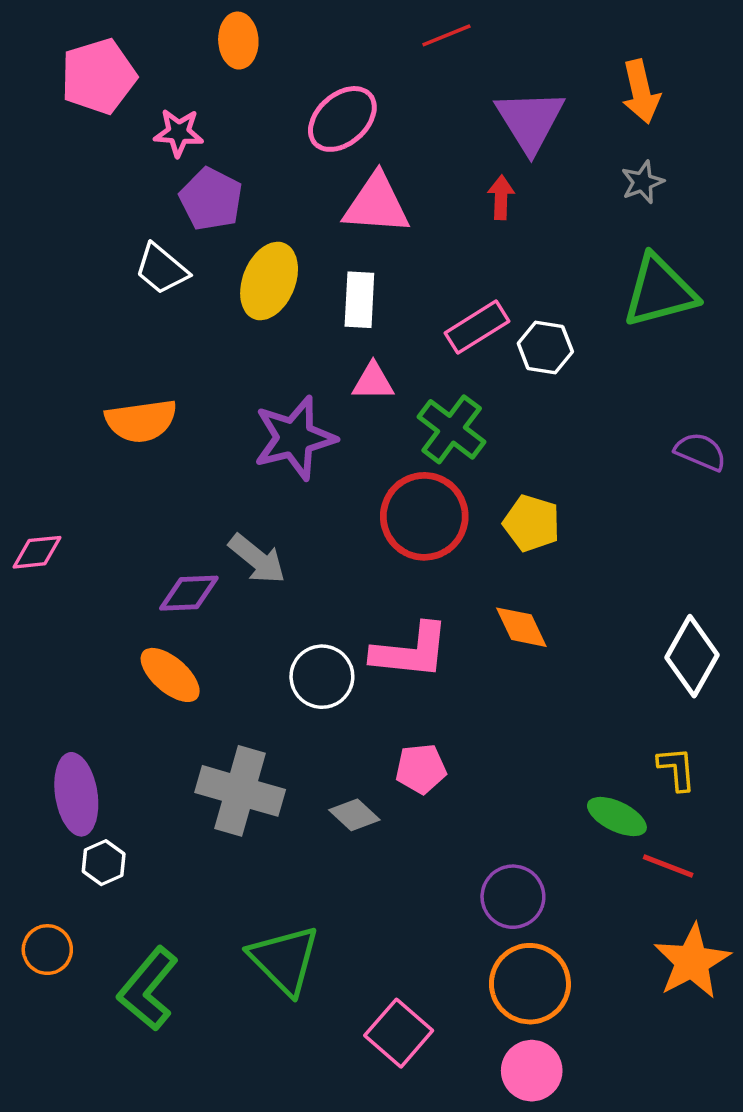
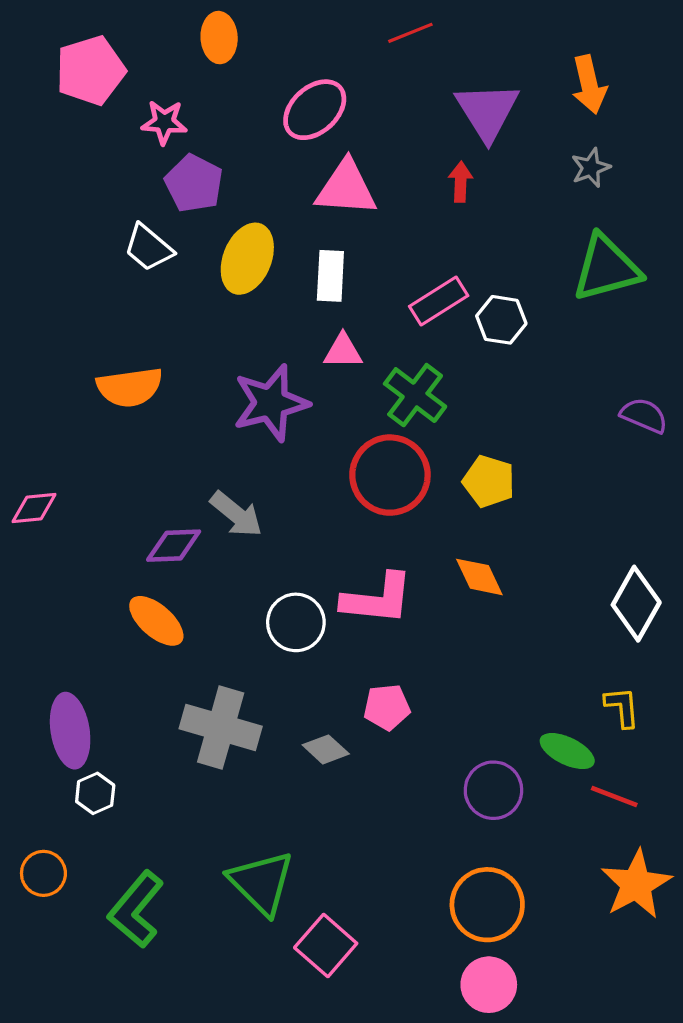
purple circle: (513, 897) -> (493, 790), moved
pink square: (399, 1033) -> (326, 945), moved

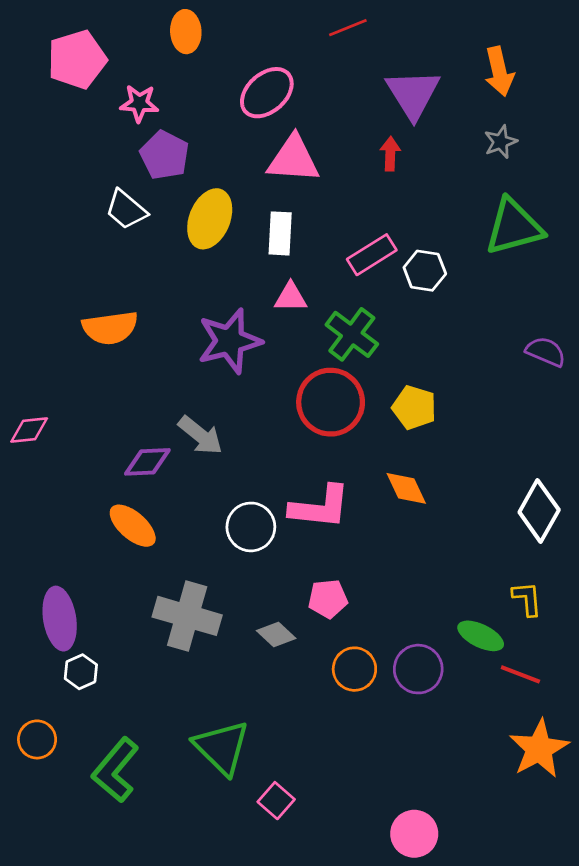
orange circle: (487, 905) -> (354, 669), moved, size x0.7
pink square: (326, 945) -> (276, 801), size x0.7

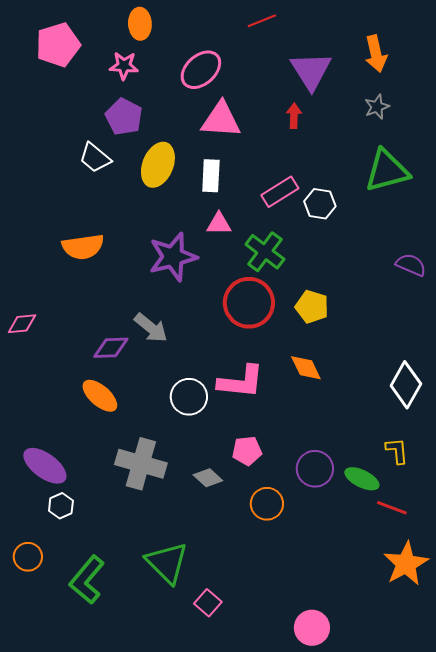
pink star: (139, 103) -> (124, 66), moved
purple ellipse: (60, 619) -> (45, 466), turned -45
purple circle: (418, 669) -> (315, 469), moved

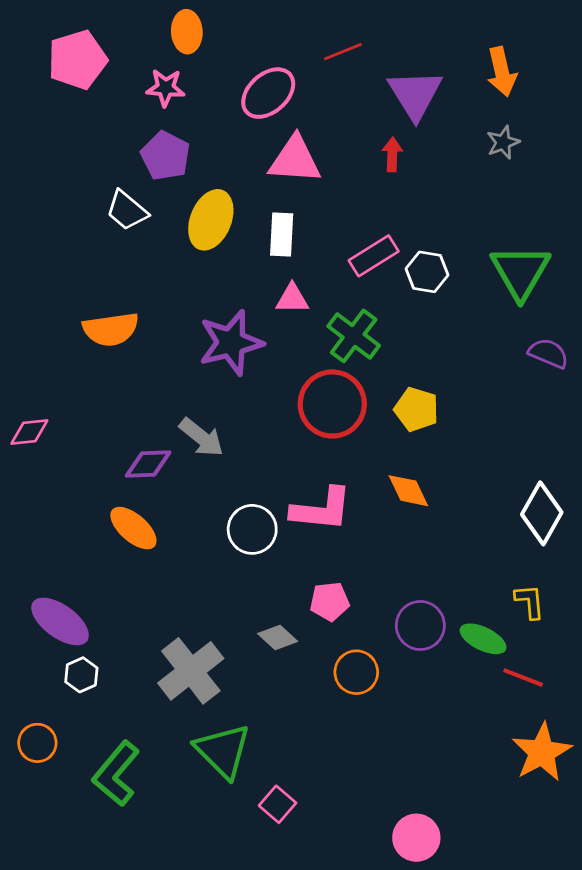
red line: (262, 21) -> (343, 52), moved
green triangle: (387, 171) -> (520, 272), moved, turned -45
gray cross: (141, 464) -> (191, 671), moved, turned 36

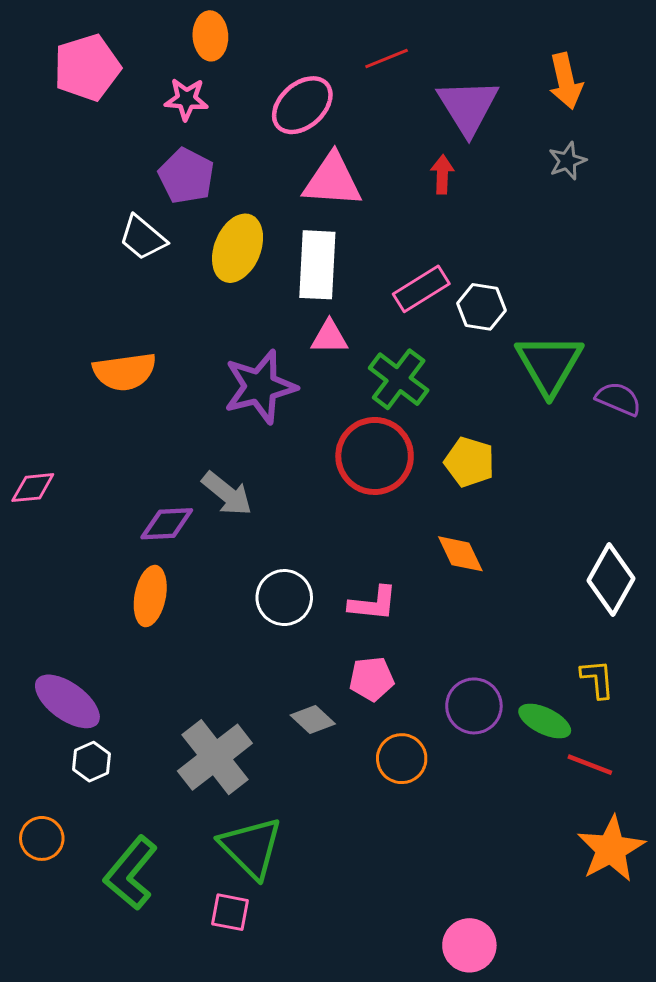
white rectangle: (282, 235) -> (317, 265), size x1.4
green triangle: (520, 272) -> (549, 364), moved
pink L-shape: (322, 509) -> (373, 604), moved, size x0.7
orange ellipse: (133, 528) -> (150, 596), turned 60
pink square: (278, 804) -> (230, 912), moved, turned -30

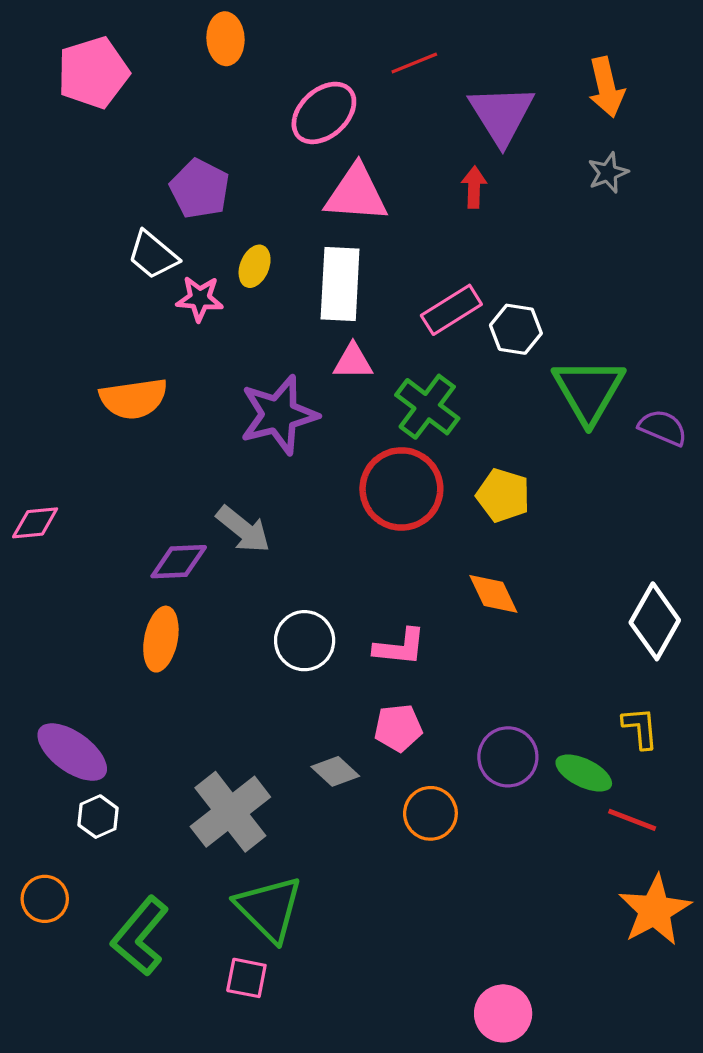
pink star: (186, 99) -> (200, 299), moved
yellow ellipse: (238, 248) -> (255, 266), size x0.6

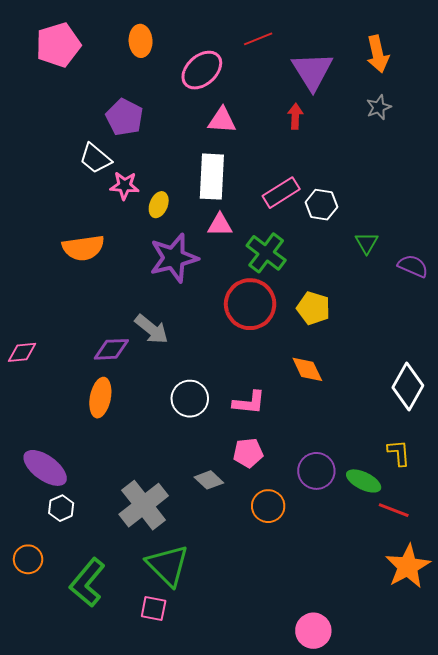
orange ellipse: (225, 39) -> (141, 41), moved
pink triangle: (356, 194) -> (222, 120), size x0.7
yellow ellipse: (255, 266) -> (159, 205), moved
green triangle: (589, 391) -> (367, 243), size x0.5
pink diamond: (35, 523) -> (22, 352), moved

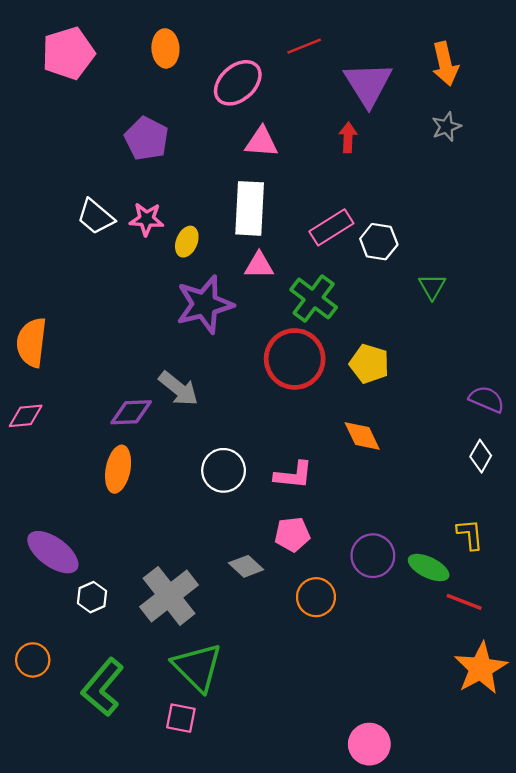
white trapezoid: (95, 158) -> (96, 217), moved
orange semicircle: (83, 248) -> (32, 342), moved, turned 105
purple semicircle: (413, 266) -> (487, 399), moved
white diamond: (408, 387) -> (481, 456), size x0.6
white hexagon: (61, 508) -> (92, 597), moved

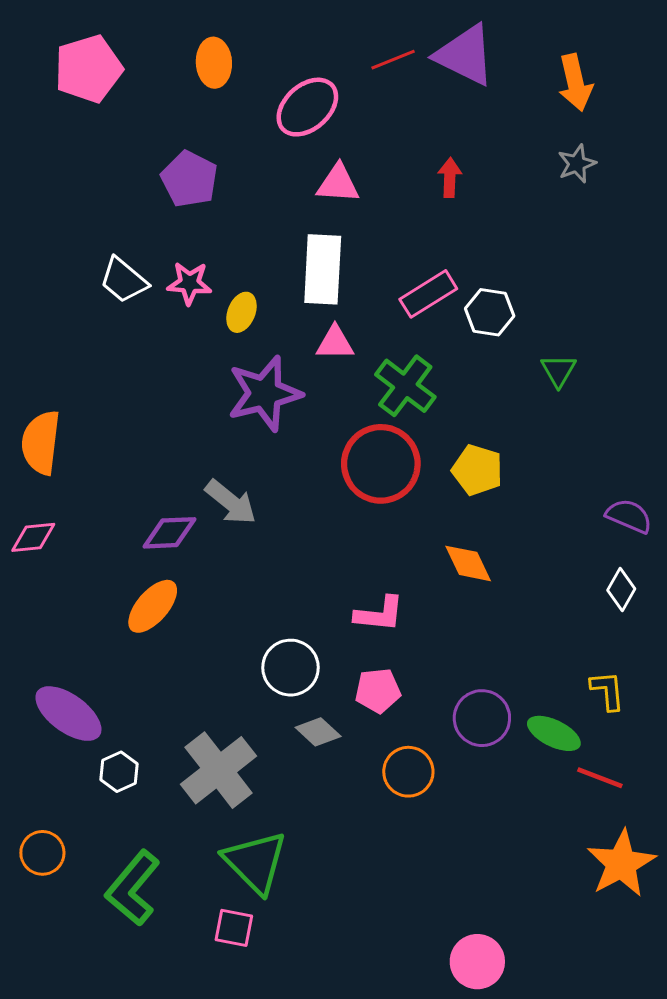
purple triangle: (368, 84) -> (465, 55), moved, turned -32
orange ellipse: (118, 469) -> (153, 606), turned 30
white circle: (224, 470) -> (290, 668), moved

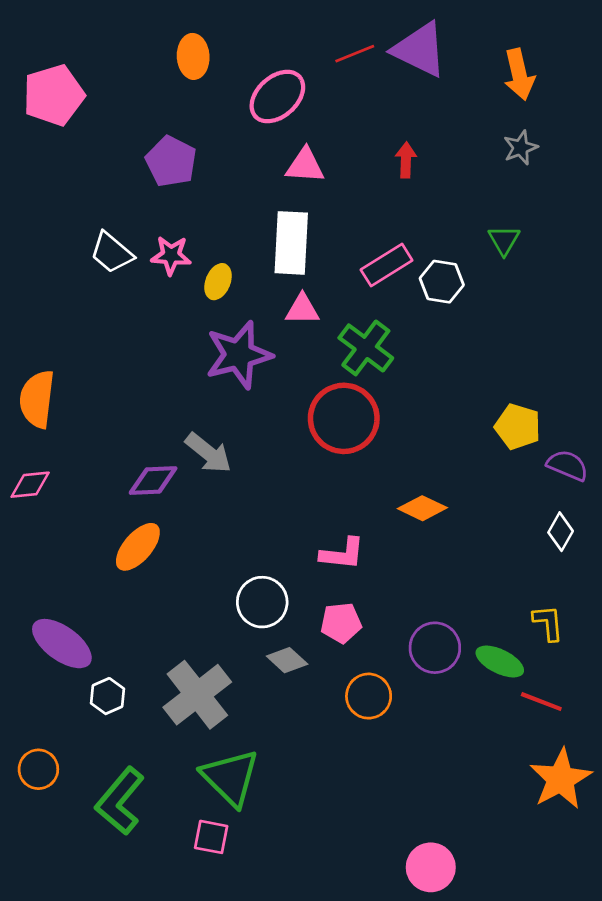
pink pentagon: (88, 69) -> (54, 95), moved
green triangle: (558, 370) -> (504, 240), moved
yellow pentagon: (477, 470) -> (518, 427), moved
orange diamond: (468, 563) -> (422, 508), turned -39

